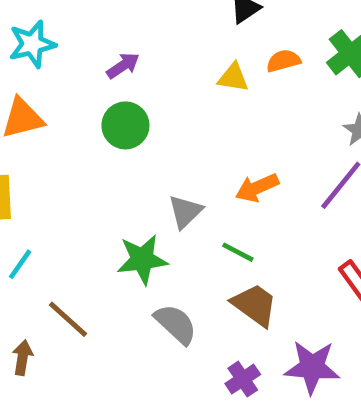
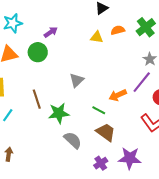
green circle: (125, 125) -> (38, 52), moved
orange arrow: (257, 188) -> (118, 95), moved
gray triangle: (185, 212) -> (77, 80), moved
brown line: (68, 319) -> (37, 99), moved, turned 30

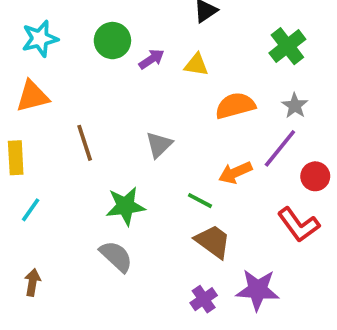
orange semicircle: (118, 30) -> (235, 106), moved, size x1.5
purple arrow: (51, 32) -> (152, 59), moved
green circle: (38, 52) -> (112, 41), moved
brown line: (37, 99) -> (85, 143), moved
gray semicircle: (73, 140) -> (116, 256), moved

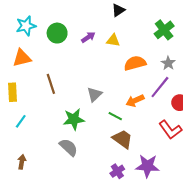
green circle: (112, 41) -> (57, 33), moved
gray triangle: (159, 145) -> (94, 94), moved

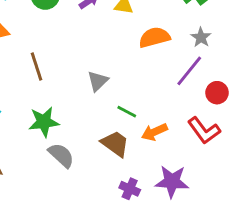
orange arrow: (135, 101) -> (154, 132), moved
green star: (74, 119) -> (44, 122), moved
brown trapezoid: (123, 139) -> (115, 144), moved
purple cross: (117, 171) -> (130, 189), turned -32

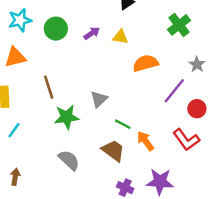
gray star: (201, 37) -> (197, 64), moved
green star: (44, 122) -> (67, 117), moved
orange arrow: (154, 132) -> (146, 141), turned 78

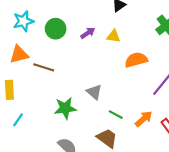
brown line: (49, 87) -> (44, 67), moved, turned -54
gray triangle: (99, 99) -> (94, 92), turned -35
orange arrow: (146, 141) -> (144, 119), moved, turned 84

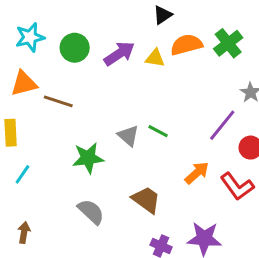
purple arrow: (88, 33) -> (119, 54), size x1.5
orange semicircle: (136, 60) -> (186, 45), moved
green line: (116, 115) -> (158, 131), moved

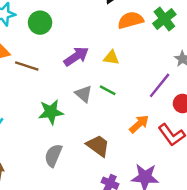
purple arrow: (119, 54) -> (76, 56), moved
yellow triangle: (155, 58) -> (111, 58), moved
gray semicircle: (91, 212) -> (53, 155), turned -110

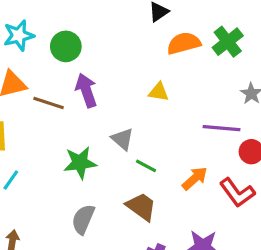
purple arrow: (76, 56) -> (86, 90), moved, turned -75
purple line: (160, 85) -> (221, 128), turned 56
green line: (108, 90) -> (146, 166), moved

